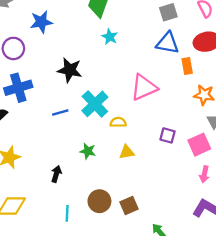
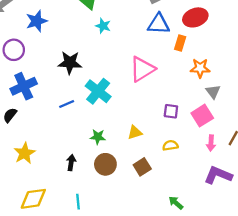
orange rectangle: (187, 66) -> (180, 43), turned 35
yellow semicircle: (118, 122) -> (170, 145), moved
brown circle: (99, 201) -> (105, 164), moved
brown square: (129, 206) -> (142, 167), moved
cyan line: (67, 213) -> (78, 202), moved

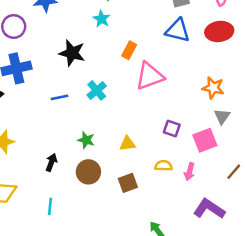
cyan star: (103, 26) -> (102, 19), moved
orange rectangle: (180, 43) -> (129, 50), moved
cyan cross: (98, 91) -> (97, 90), size x0.7
pink arrow: (211, 143) -> (190, 172), moved

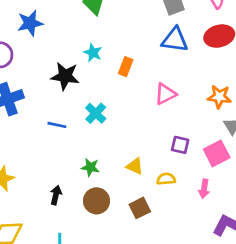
cyan star: (102, 19) -> (93, 53), moved
pink triangle: (150, 76) -> (165, 94), moved, size x0.7
blue line: (59, 97) -> (57, 125), turned 30
yellow triangle: (127, 144) -> (135, 166), turned 36
yellow semicircle: (164, 166) -> (166, 179), moved

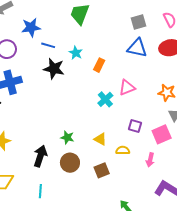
cyan cross: (96, 113) -> (105, 99), moved
blue line: (57, 125) -> (48, 45), moved
black arrow: (56, 195) -> (40, 156), size x1.5

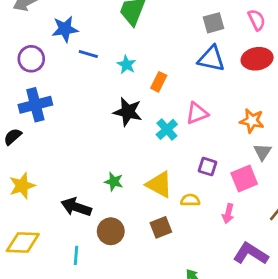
black star: (54, 69) -> (128, 112), moved
yellow triangle: (100, 139) -> (159, 184), size x1.5
black arrow: (40, 156) -> (76, 207), turned -90
brown circle: (70, 163) -> (111, 231), moved

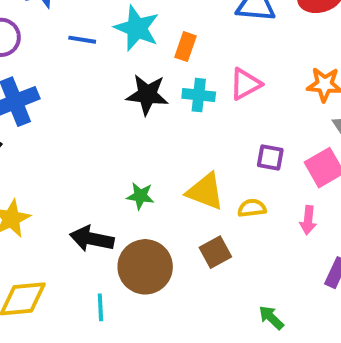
blue line: (88, 54) -> (82, 40), moved
cyan star: (126, 65) -> (137, 28), size x1.6
cyan cross: (167, 129) -> (199, 95), moved, turned -35
brown circle: (111, 231) -> (145, 267), size x1.4

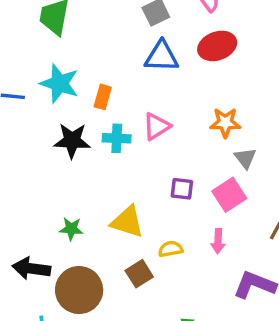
yellow semicircle: (252, 208) -> (171, 249), moved

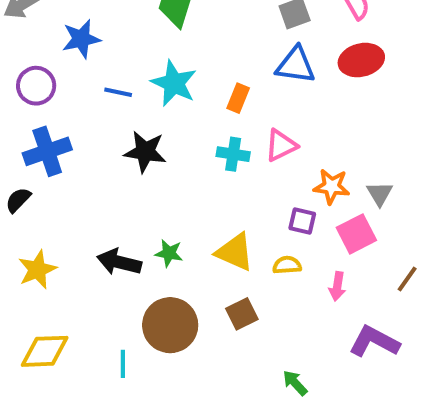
orange rectangle: (103, 97) -> (238, 98), moved
orange star: (225, 123) -> (332, 186), moved
black star: (72, 141) -> (145, 152), moved
yellow semicircle: (171, 249) -> (287, 265), moved
black arrow: (31, 268) -> (119, 262), moved

